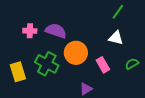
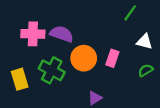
pink cross: (30, 31) -> (33, 34), size x1.5
white triangle: (116, 38) -> (144, 42), moved
pink rectangle: (103, 65) -> (112, 58), moved, turned 49

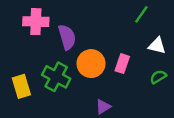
pink cross: (33, 34) -> (36, 22), moved
purple semicircle: (62, 34) -> (67, 37), turned 55

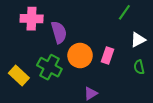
white triangle: (157, 46) -> (138, 40), turned -42
green semicircle: (158, 77) -> (139, 67), turned -72
yellow rectangle: (21, 86) -> (19, 76), turned -30

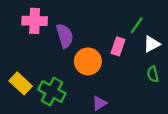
green line: (124, 12) -> (137, 25), moved
pink rectangle: (107, 56) -> (118, 46), moved
green cross: (49, 67) -> (52, 92), moved

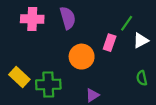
purple semicircle: (65, 36) -> (68, 18), moved
green semicircle: (153, 74) -> (142, 78), moved
green cross: (52, 92) -> (48, 84), turned -30

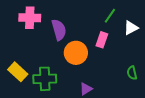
purple semicircle: (68, 18) -> (59, 30), moved
green line: (127, 23) -> (110, 16), moved
white triangle: (141, 40) -> (131, 28), moved

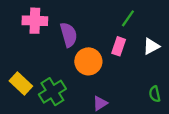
white triangle: (131, 28) -> (151, 46), moved
green semicircle: (132, 73) -> (155, 94), moved
green cross: (45, 79) -> (52, 92), turned -30

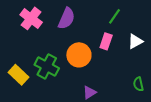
pink cross: (35, 21) -> (31, 18), turned 35
purple semicircle: (69, 35) -> (66, 18), moved, turned 40
green cross: (52, 92) -> (47, 66), moved, turned -30

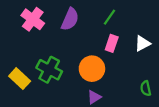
green line: (114, 16) -> (109, 17), moved
orange circle: (79, 55) -> (92, 69), moved

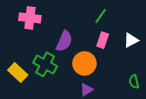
pink cross: (33, 19) -> (30, 18), turned -30
purple semicircle: (70, 19) -> (64, 41), moved

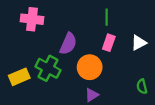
green line: (101, 16) -> (107, 17), turned -35
yellow rectangle: (18, 73) -> (19, 77), turned -66

